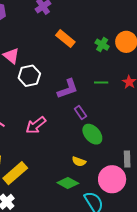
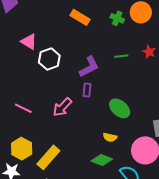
purple rectangle: (80, 113) -> (87, 90), moved, turned 48

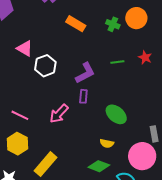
yellow hexagon: (22, 149) -> (17, 144), moved

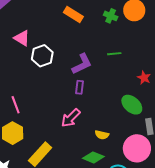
red star: (145, 57) -> (144, 78), moved
pink arrow: (59, 114) -> (71, 118), moved
green ellipse: (116, 114) -> (132, 105), moved
pink line: (20, 115) -> (16, 105), turned 42

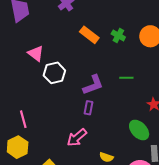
green cross: (111, 16) -> (118, 35), moved

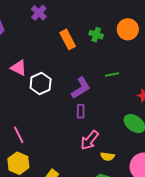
orange rectangle: (89, 35) -> (68, 39), turned 36
pink arrow: (77, 138) -> (90, 140), moved

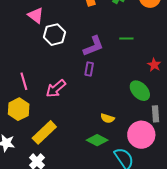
pink arrow: (90, 140) -> (56, 89), moved

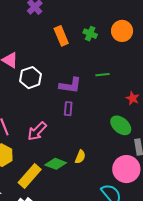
purple L-shape: (93, 46) -> (70, 85), turned 35
yellow semicircle: (107, 118) -> (80, 157), moved, turned -80
green diamond: (97, 140) -> (56, 164), moved

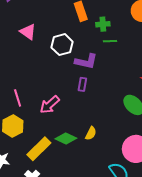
green cross: (90, 34) -> (103, 24), moved, turned -32
green line: (103, 75) -> (110, 41), moved
white hexagon: (31, 78) -> (62, 45), moved

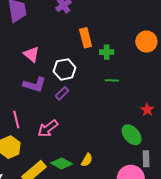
green line: (110, 41) -> (112, 80), moved
purple L-shape: (86, 61) -> (34, 85), moved
purple rectangle: (82, 84) -> (62, 93), moved, turned 32

